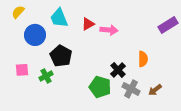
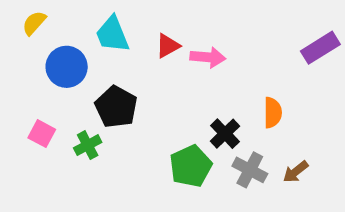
pink square: (22, 70) -> (42, 134), turned 32
green pentagon: (100, 87) -> (191, 166), turned 30

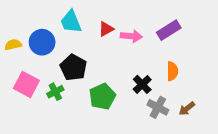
yellow semicircle: (34, 23) -> (13, 45), moved, turned 35
purple rectangle: (320, 48) -> (169, 30), moved
pink square: (42, 134) -> (26, 84), size x1.5
green pentagon: (191, 166) -> (102, 97), moved

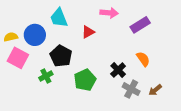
red triangle: (106, 29) -> (88, 32), moved
pink arrow: (131, 36) -> (109, 13), moved
orange semicircle: (172, 71) -> (143, 59), turned -35
pink square: (26, 84) -> (18, 58), moved

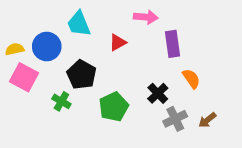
purple rectangle: (140, 25) -> (173, 44), moved, turned -66
green cross: (46, 76) -> (61, 101), turned -32
gray cross: (131, 89) -> (175, 119), turned 36

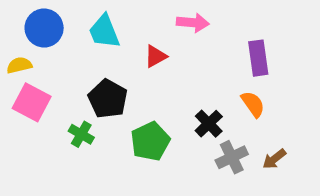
purple rectangle: (173, 44) -> (258, 58), moved
blue circle: (47, 47) -> (44, 28), moved

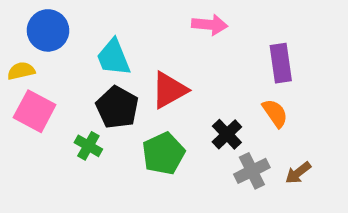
cyan trapezoid: (104, 32) -> (113, 57), moved
red triangle: (156, 56) -> (169, 90), moved, size x1.5

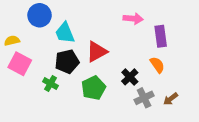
pink arrow: (210, 25) -> (133, 19), moved
blue circle: (48, 30) -> (40, 15), moved
black pentagon: (117, 107) -> (67, 62), turned 30

